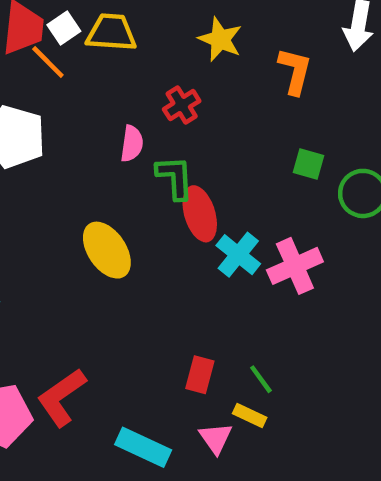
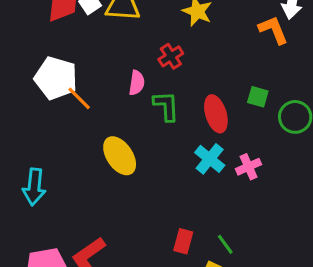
orange line: (48, 62) -> (79, 98), moved
orange L-shape: (295, 71) -> (273, 30), moved, turned -36
red ellipse: (200, 214) -> (216, 114), moved
pink cross: (295, 266) -> (249, 167), size x0.7

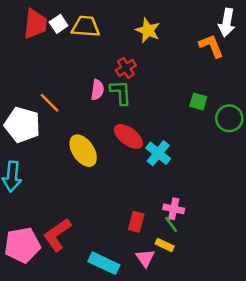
white pentagon: (56, 78) -> (22, 125), moved
green L-shape: (166, 106) -> (121, 92), moved
red ellipse: (216, 114) -> (128, 136), moved, turned -36
pink cross: (249, 167) -> (174, 209), moved, turned 36

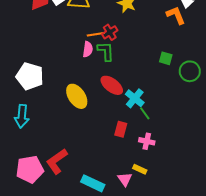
orange line: (50, 103) -> (96, 34), moved, turned -54
red rectangle: (136, 222) -> (121, 129), moved
green line: (171, 224) -> (145, 113), moved

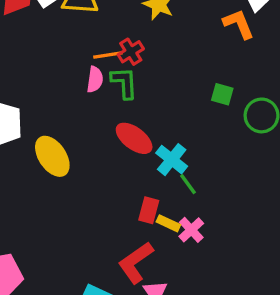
yellow ellipse: (77, 96) -> (52, 156), moved
pink cross: (147, 141) -> (191, 230), turned 35
red L-shape: (57, 161) -> (136, 263), moved
yellow rectangle: (140, 169) -> (168, 223), moved

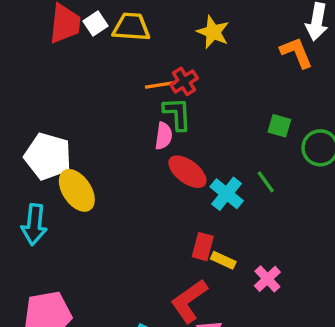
pink semicircle: (95, 79) -> (164, 136), moved
yellow ellipse: (52, 156) -> (77, 190), moved
green line: (188, 184) -> (266, 182), moved
pink cross: (191, 230) -> (267, 279), moved

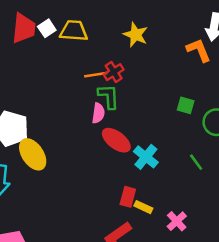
green line: (266, 182) -> (196, 162), moved

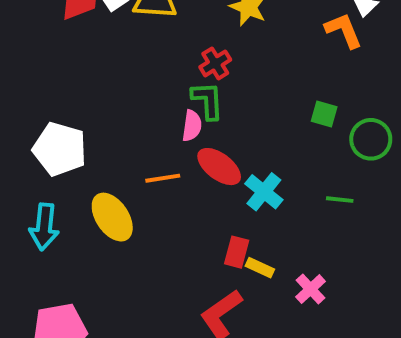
orange line: (96, 75) -> (163, 178), moved
yellow ellipse: (33, 154) -> (112, 217), moved
green line: (196, 162) -> (340, 200), turned -48

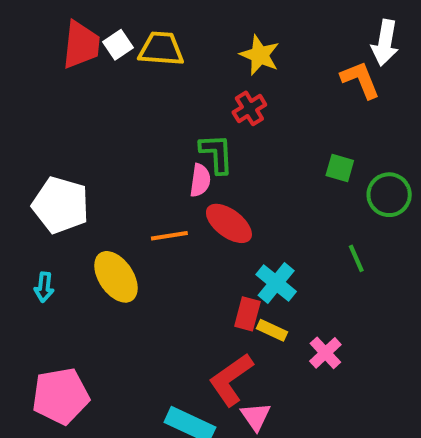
red cross: (215, 63) -> (249, 108), moved
cyan cross: (264, 192) -> (276, 283), moved
green line: (340, 200) -> (356, 258), turned 60
cyan arrow: (44, 227) -> (44, 287), size x0.6

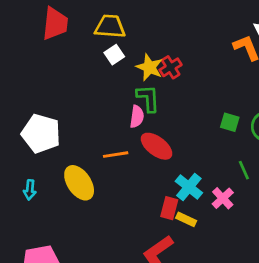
white square: (118, 45) -> (114, 55), moved
yellow star: (260, 55) -> (149, 67), moved
green square: (340, 168) -> (230, 122), moved
pink cross: (325, 353) -> (223, 198), moved

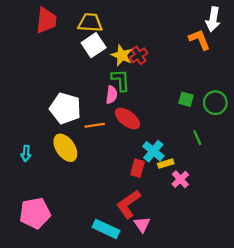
white square: (114, 55) -> (94, 45), size x1.5
white pentagon: (41, 133) -> (65, 108), moved
pink cross: (223, 198) -> (180, 179), moved
yellow rectangle: (186, 219) -> (166, 164), moved, turned -42

